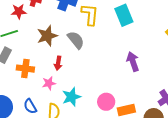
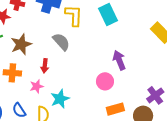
brown star: (47, 36) -> (21, 44), moved
pink circle: (106, 102) -> (105, 81), moved

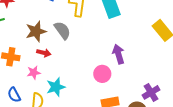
brown star: (21, 44) -> (36, 31), moved
red arrow: (45, 66) -> (44, 53), turned -88

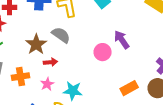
pink circle: (102, 74) -> (103, 52), moved
cyan star: (56, 87) -> (73, 91), turned -30

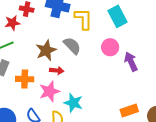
pink circle: (103, 52) -> (110, 47), moved
pink star: (47, 84) -> (49, 91), size x1.5

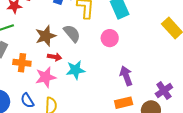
purple arrow: (131, 62) -> (126, 76), moved
cyan star: (73, 103) -> (75, 70), moved, turned -30

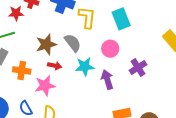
cyan star: (75, 70) -> (85, 67), moved
purple arrow: (126, 76) -> (107, 80), moved
purple cross: (164, 91) -> (138, 67), moved

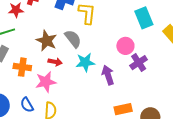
cyan rectangle: (121, 19) -> (144, 18), moved
brown star: (46, 44) -> (47, 41), turned -30
pink circle: (110, 49) -> (125, 46), moved

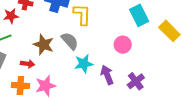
red arrow: (55, 62) -> (28, 64), moved
purple cross: (139, 63) -> (136, 81), moved
orange cross: (22, 67) -> (20, 85), moved

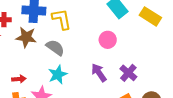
brown star: (44, 45) -> (26, 37), moved
cyan star: (84, 64) -> (58, 75), moved

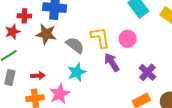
yellow L-shape: (62, 19) -> (100, 38), moved
purple arrow: (99, 73) -> (112, 62), moved

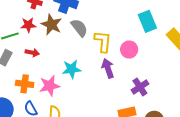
red star: (13, 32) -> (28, 25), moved
gray semicircle: (75, 45) -> (79, 28), moved
red arrow: (38, 76) -> (32, 53), moved

